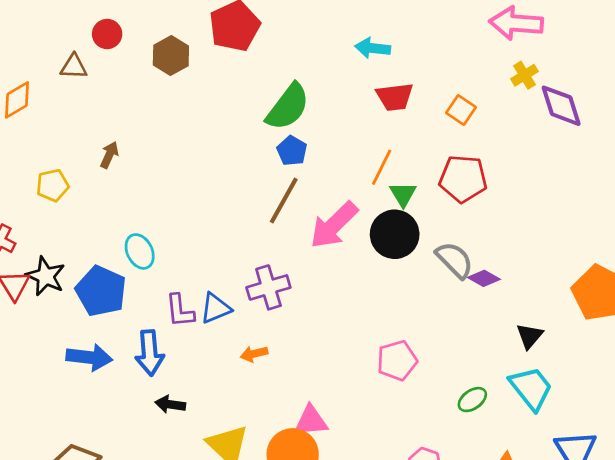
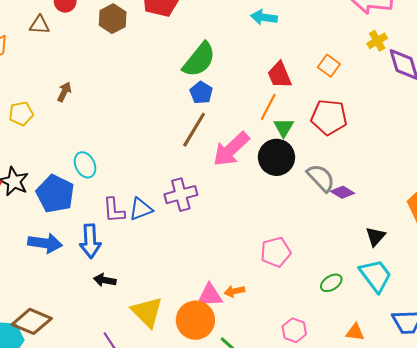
red trapezoid: (395, 97) -> (279, 75), moved, turned 72
orange arrow: (254, 354) -> (235, 291), moved

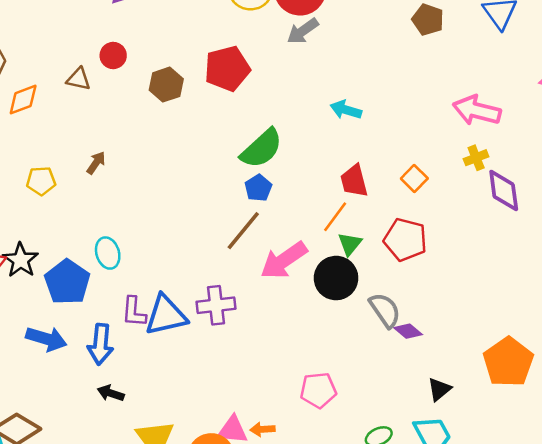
blue triangle: (141, 209) -> (166, 315), size x1.5

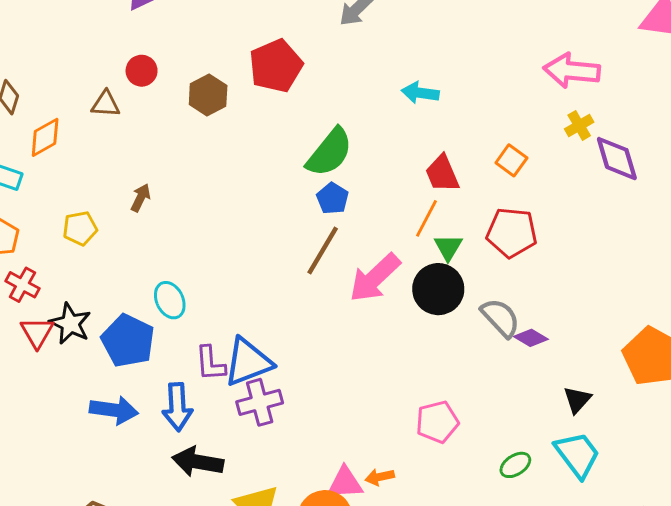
purple cross: (216, 305) -> (260, 402), moved
black arrow: (111, 393) -> (198, 462), size x1.6

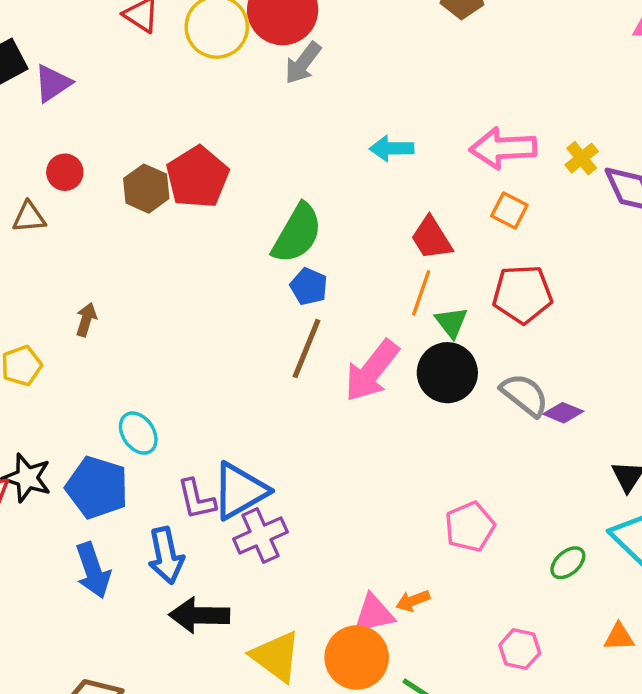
red pentagon: (276, 66) -> (197, 177), moved
pink arrow: (572, 71) -> (503, 148), moved
blue arrow: (114, 410) -> (93, 570), turned 72

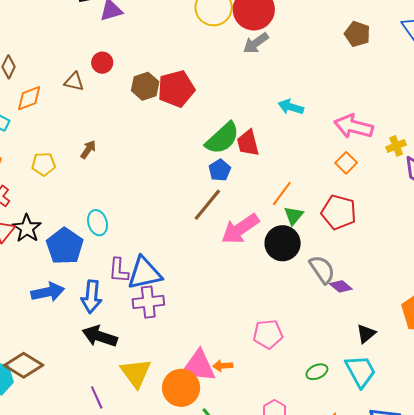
red trapezoid: (431, 238) -> (248, 143), moved
blue arrow: (93, 570) -> (48, 292), turned -100
pink triangle: (374, 614) -> (198, 366), size x1.4

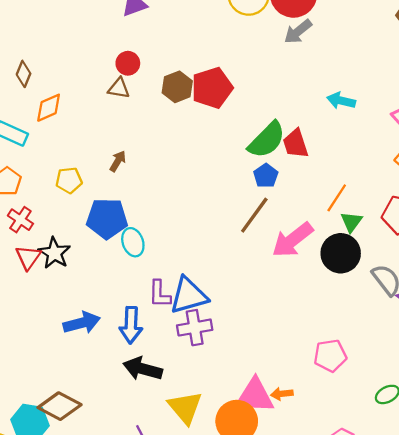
brown triangle: (74, 82) -> (119, 88), moved
blue pentagon: (65, 246) -> (107, 219), moved, turned -30

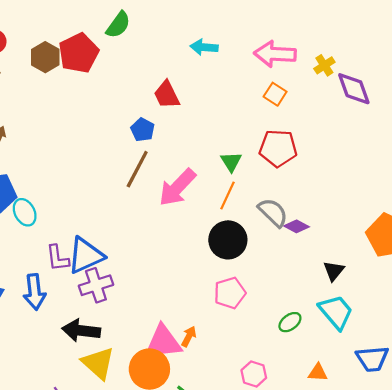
green semicircle: (267, 140) -> (118, 25), moved, size x0.7
orange line: (337, 198) -> (228, 195), moved
black circle: (341, 253) -> (228, 240), moved
black arrow: (143, 369) -> (81, 331), moved
orange arrow: (282, 394) -> (189, 336), turned 132

